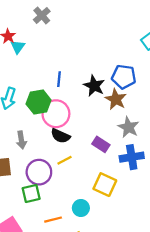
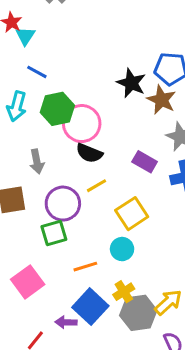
blue line: (59, 79) -> (37, 72), moved, turned -64
yellow square: (105, 185) -> (132, 214), moved, turned 35

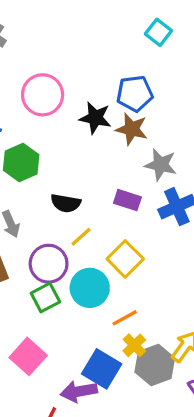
pink circle: (82, 124) -> (43, 95), moved
cyan circle: (122, 249) -> (90, 288), moved, size x1.5
orange line: (85, 267) -> (125, 318), moved
purple arrow: (66, 322) -> (79, 391), size x1.5

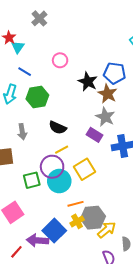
pink circle: (43, 95) -> (60, 60), size x0.6
gray star: (161, 165) -> (105, 117), moved
purple circle: (49, 264) -> (52, 167), moved
gray hexagon: (155, 365) -> (93, 218), moved

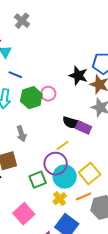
pink circle: (60, 60) -> (48, 94), moved
black semicircle: (58, 128) -> (71, 123), moved
purple rectangle: (95, 135) -> (83, 127), moved
yellow square: (84, 169) -> (90, 173), moved
yellow cross: (77, 221) -> (60, 199), moved

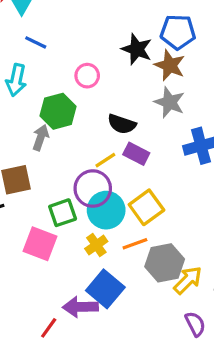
green hexagon: (31, 98) -> (58, 111), moved
purple rectangle: (83, 127) -> (136, 154), moved
gray arrow: (21, 134) -> (41, 138), turned -147
pink square: (24, 214) -> (40, 244), moved, turned -30

